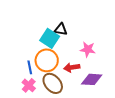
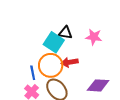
pink star: (88, 49) -> (94, 37), moved
red arrow: (72, 67) -> (70, 62), moved

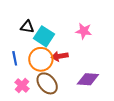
black triangle: (65, 33) -> (27, 27), moved
blue line: (33, 73) -> (15, 58), moved

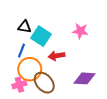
blue line: (15, 58) -> (21, 51), moved, turned 32
orange circle: (41, 59) -> (30, 69), moved
pink cross: (22, 85) -> (19, 85), turned 32

